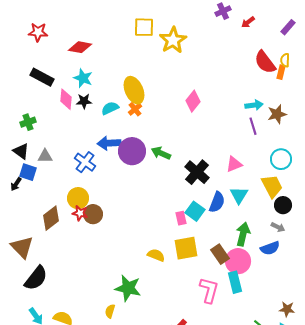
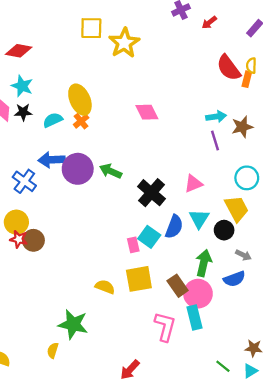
pink diamond: (193, 101) -> (147, 112), turned -65
black circle: (283, 205) -> (224, 230), moved

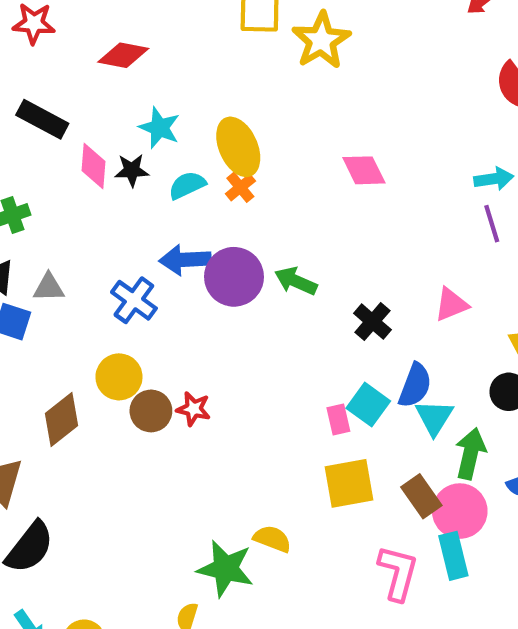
cyan star: (22, 86) -> (159, 128), moved
black cross: (151, 193) -> (372, 322), size x0.7
cyan triangle: (199, 219) -> (434, 417), moved
red star: (19, 239) -> (194, 409), moved
yellow semicircle: (105, 287) -> (272, 539), moved

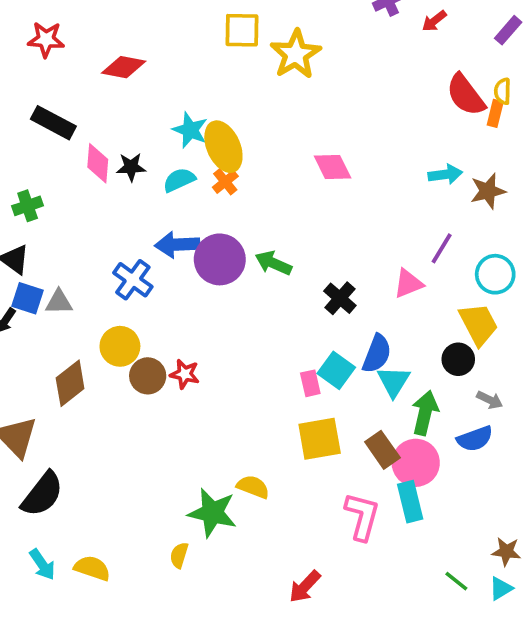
cyan star: (159, 128) -> (190, 130), moved
purple line: (492, 224) -> (442, 248), moved, turned 48
gray triangle: (49, 287) -> (59, 302), moved

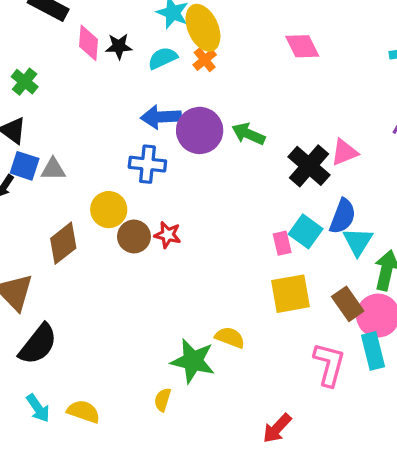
green cross: (28, 206) -> (25, 82), turned -32
blue cross: (133, 280) -> (147, 164), moved, turned -30
pink triangle: (408, 283) -> (344, 152), moved
black cross: (340, 298) -> (309, 166), size x1.4

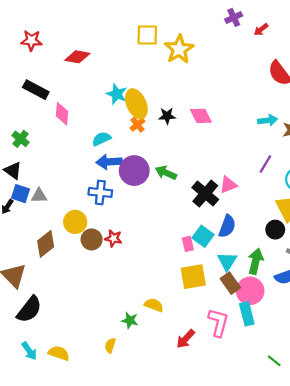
black star: (119, 46) -> (167, 116), moved
cyan semicircle: (163, 58) -> (101, 139), moved
cyan triangle: (358, 242) -> (227, 261), moved
green star: (193, 361) -> (130, 320), size x0.6
red arrow: (277, 428) -> (186, 339), moved

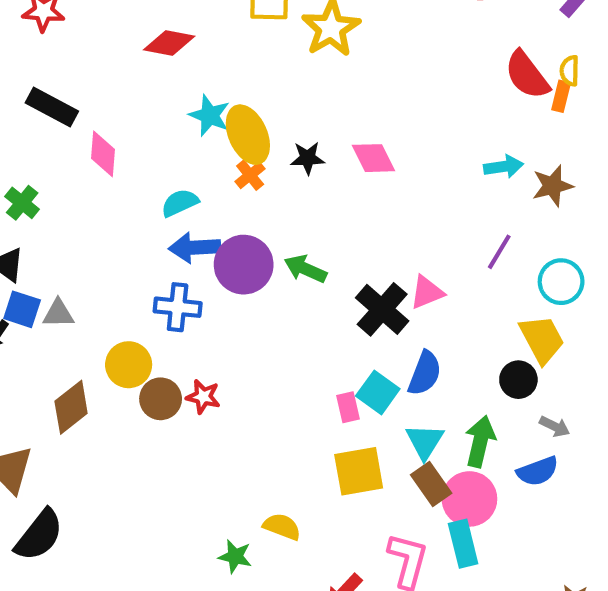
red diamond: (77, 57) -> (169, 43), moved

